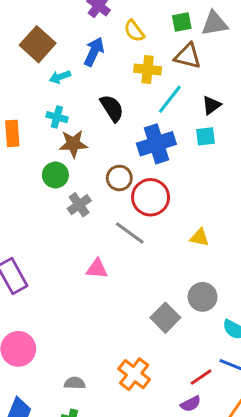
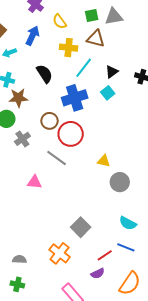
cyan square: (205, 136) -> (108, 93), turned -32
gray circle: (203, 297) -> (120, 182), moved
gray square: (165, 318) -> (81, 227), moved

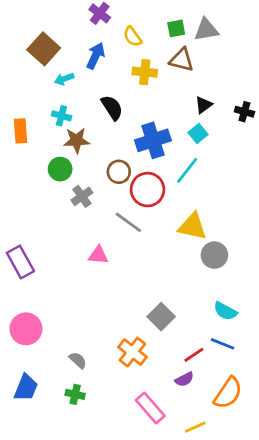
cyan line: (84, 68) -> (187, 170), moved
yellow triangle: (104, 161) -> (193, 226), size x1.6
gray semicircle: (19, 259) -> (78, 360), turned 40

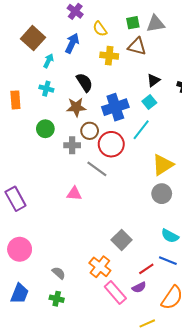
cyan arrow: (64, 79) -> (48, 61), turned 136
brown star: (76, 140) -> (76, 107), moved
gray cross: (82, 196) -> (72, 145), moved, turned 35
yellow triangle: (193, 226) -> (163, 165), moved, turned -45
pink rectangle: (150, 408) -> (115, 293), moved

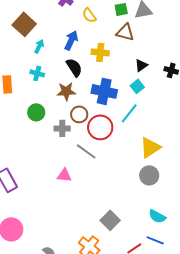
blue arrow: (72, 43) -> (71, 40), moved
yellow cross: (109, 56) -> (100, 52), moved
blue cross: (115, 107) -> (104, 91), turned 30

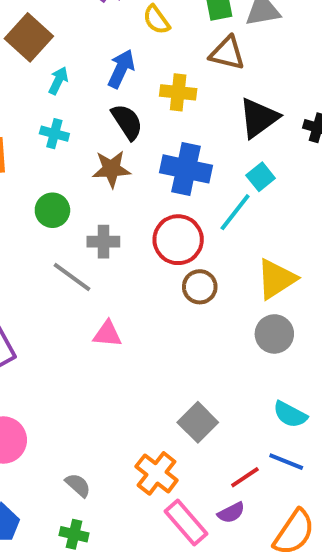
black triangle: (141, 65) -> (259, 118), size x1.6
cyan square: (137, 86) -> (261, 177), moved
brown circle: (79, 114) -> (200, 287), moved
gray line: (86, 151) -> (72, 277), moved

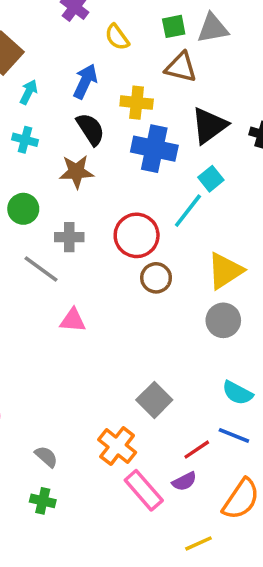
blue cross: (186, 169) -> (154, 149), moved

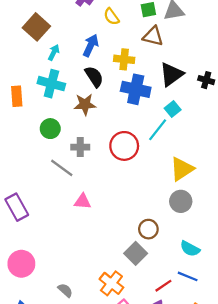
cyan cross: (25, 140) -> (51, 84), size x1.6
brown circle: (156, 278) -> (148, 229), moved

